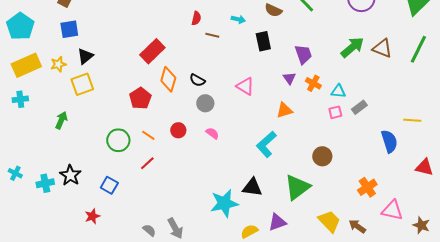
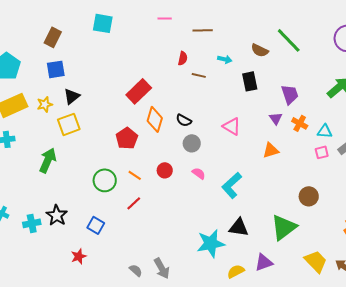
green arrow: (61, 120) -> (48, 160), size x1.4
cyan L-shape: (266, 144) -> (232, 185), moved

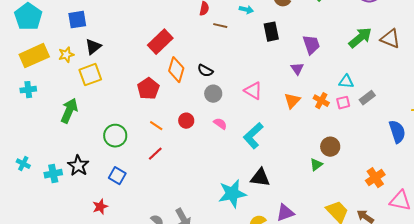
orange cross: (300, 123) -> (321, 101), moved
pink triangle: (232, 126) -> (253, 91), moved
orange triangle: (271, 150) -> (292, 101), turned -30
green circle: (105, 180) -> (115, 136), moved
green triangle: (284, 227) -> (316, 165), moved, size x0.5

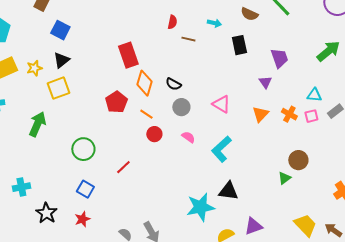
blue square: (77, 20) -> (60, 30), moved, turned 36
red rectangle: (160, 42) -> (128, 55), turned -65
orange line: (156, 126) -> (146, 114), moved
black star: (78, 166) -> (46, 213), moved
red star: (100, 207) -> (82, 219), moved

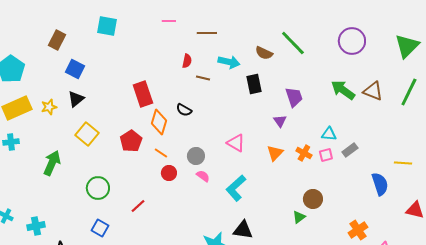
cyan arrow: (214, 23) -> (229, 62), size x1.5
green arrow: (328, 51) -> (343, 90), turned -105
black semicircle: (173, 84) -> (184, 110), moved
yellow square: (58, 88) -> (87, 134), moved, turned -30
gray circle: (181, 107) -> (196, 156), moved

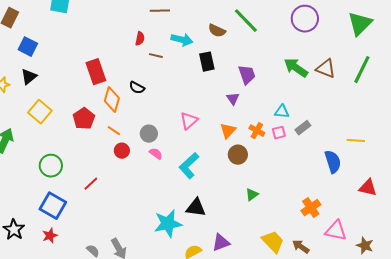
pink triangle: (236, 143) -> (189, 121), turned 48
brown circle: (313, 199) -> (238, 155), moved
blue square: (100, 228) -> (53, 206), size x1.5

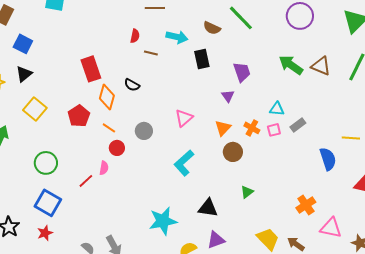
pink semicircle: (156, 154) -> (104, 168), moved, turned 64
black triangle: (196, 208) -> (208, 208), moved

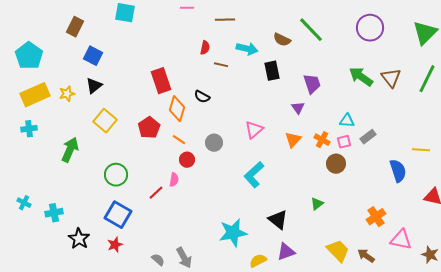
brown triangle: (321, 66) -> (391, 78), turned 30
brown circle: (233, 152) -> (336, 164), moved
black triangle: (208, 208) -> (278, 220), turned 30

